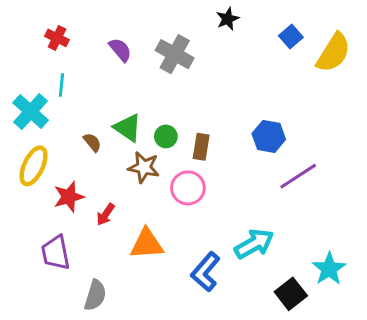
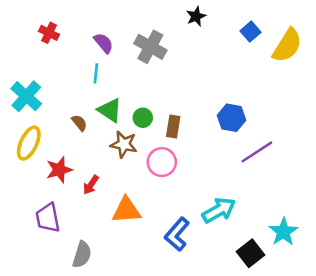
cyan line: (61, 85) -> (96, 73), moved

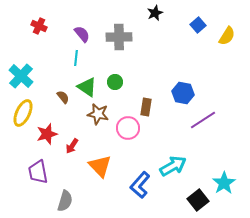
yellow semicircle: (287, 46) -> (227, 36), size x0.7
gray cross: (150, 47) -> (119, 37), turned -30
green circle: (143, 118) -> (115, 82), moved
brown rectangle: (173, 127) -> (146, 107), moved
orange triangle: (126, 210) -> (100, 166), turned 50

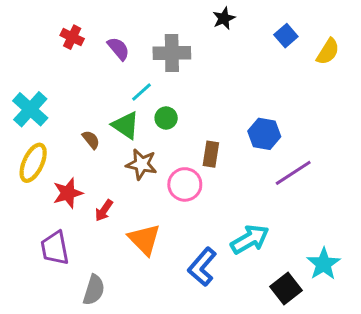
red cross: (39, 26) -> (72, 37), moved
cyan line: (76, 58) -> (141, 92), moved, turned 42

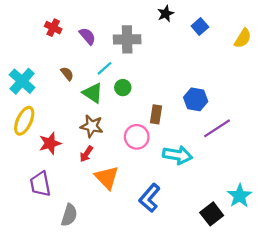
blue square: (286, 36) -> (200, 27), moved
brown semicircle: (91, 140) -> (67, 74), moved
brown star: (141, 164) -> (92, 126), moved
red arrow: (104, 210) -> (86, 154), moved
cyan arrow: (250, 239) -> (177, 155), moved, turned 40

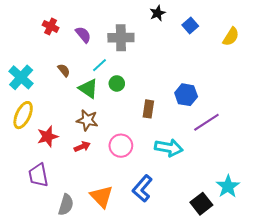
pink circle: (137, 137) -> (121, 146), moved
red arrow: (86, 154) -> (82, 147), turned -147
orange triangle: (107, 178) -> (102, 197), moved

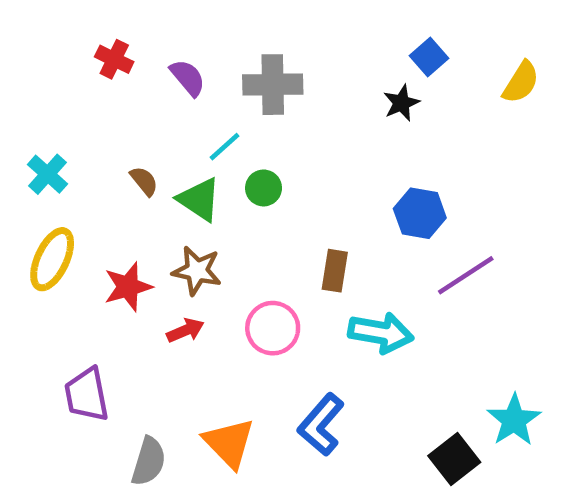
black star: (158, 13) -> (401, 103), moved
brown semicircle: (64, 70) -> (144, 181), moved
cyan cross: (21, 77) -> (48, 174), size x0.7
brown rectangle: (148, 109) -> (335, 271), moved
red star: (48, 136) -> (128, 287), moved

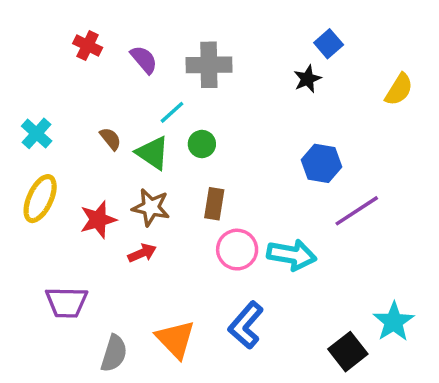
yellow semicircle: (521, 82) -> (399, 89), moved
brown rectangle: (335, 271) -> (214, 204), moved
pink circle: (273, 328) -> (237, 250), moved
purple trapezoid: (87, 395) -> (66, 302), turned -78

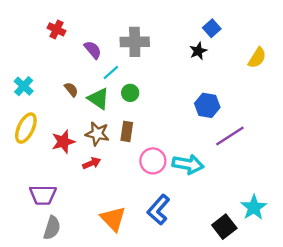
purple semicircle: (144, 60) -> (93, 50), moved
brown rectangle: (214, 204) -> (127, 131), moved
gray semicircle: (114, 353) -> (52, 228), moved

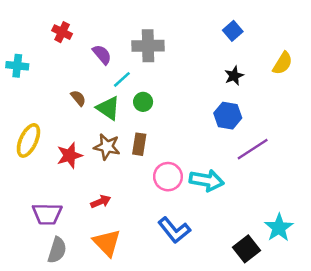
black star: (198, 51) -> (234, 76), moved
cyan cross: (24, 86) -> (17, 66), moved, turned -36
red arrow: (92, 163) -> (101, 202), moved
blue L-shape: (159, 210) -> (174, 230), turned -80
orange triangle: (113, 219) -> (107, 243), moved

